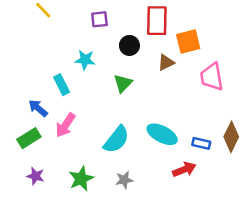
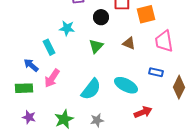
brown triangle: (166, 62) -> (129, 43), moved, turned 48
green rectangle: (29, 138) -> (24, 88), turned 30
blue rectangle: (201, 143) -> (156, 72), moved

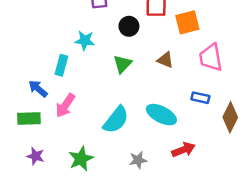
cyan rectangle: (49, 47) -> (61, 65), turned 42
gray star: (97, 120) -> (138, 160), moved

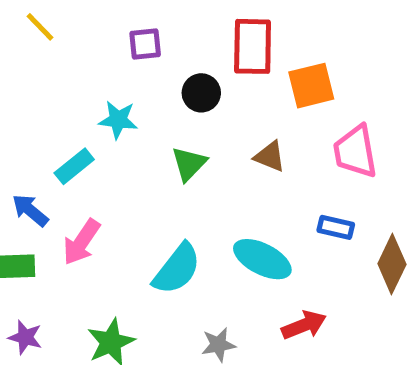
cyan rectangle: (61, 65) -> (74, 166), turned 36

